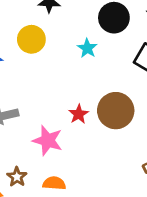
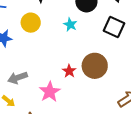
pink star: (48, 140) -> (50, 92), turned 30

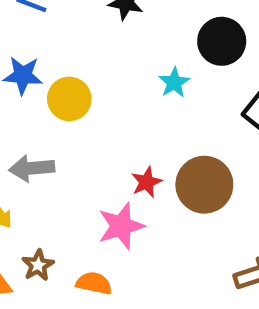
yellow circle: (31, 23) -> (69, 99), moved
pink star: (50, 92) -> (121, 226), moved

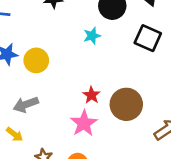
cyan star: (174, 83) -> (92, 36), turned 30
brown circle: (204, 185) -> (126, 104), moved

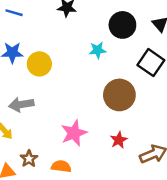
red star: (91, 95) -> (119, 140), moved
brown circle: (126, 104) -> (119, 95), moved

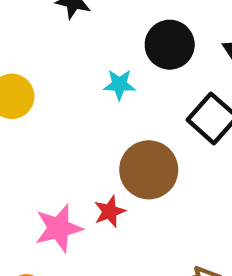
red star: (119, 140) -> (110, 212), moved

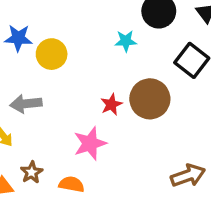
red star: (110, 212) -> (111, 104), moved

